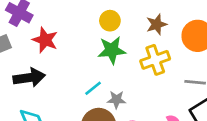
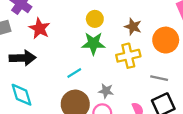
brown star: (157, 24) -> (133, 27), turned 30
gray star: (116, 100) -> (106, 91), moved

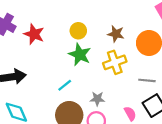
red star: (39, 28) -> (34, 34), moved
green star: (93, 43) -> (80, 55), turned 30

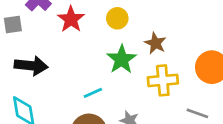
yellow circle: (78, 31) -> (117, 18), moved
brown star: (116, 34) -> (155, 43), moved

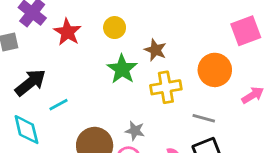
black arrow: (31, 66) -> (30, 83), turned -40
cyan line: (93, 93) -> (58, 105), moved

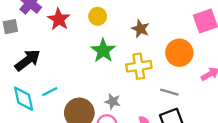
brown star: (155, 50) -> (140, 29), moved
cyan line: (58, 105) -> (50, 92), moved

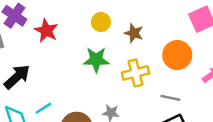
yellow circle: (98, 16) -> (101, 22), moved
green star: (103, 51) -> (96, 60), turned -30

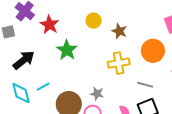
green star: (96, 60) -> (67, 50), moved, turned 30

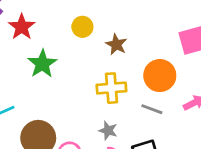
gray line: (145, 85) -> (152, 109), moved
gray star: (97, 94) -> (108, 130), moved

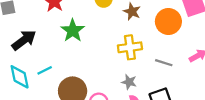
orange circle: (160, 76) -> (168, 22), moved

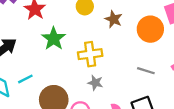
yellow cross: (130, 47) -> (90, 54), moved
gray star: (129, 82) -> (95, 83), moved

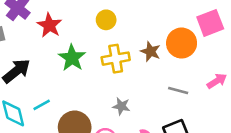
brown star: (114, 19) -> (151, 51), moved
yellow cross: (90, 54) -> (116, 59), moved

